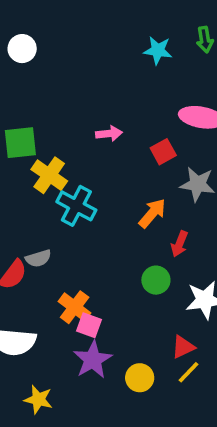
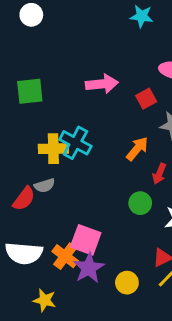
pink arrow: (109, 134) -> (102, 84), size x1.5
yellow cross: (49, 175) -> (53, 149), moved, turned -36
orange cross: (75, 307) -> (65, 256), moved
pink square: (89, 325) -> (86, 240), size x1.5

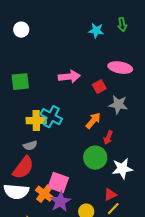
red semicircle: (24, 199) -> (23, 168), moved, size x1.4
green circle: (140, 203) -> (95, 158), size x1.5

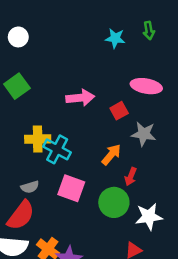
green square: (20, 82) -> (17, 86), moved, turned -30
yellow cross: (36, 121) -> (38, 139), moved
pink square: (58, 183) -> (71, 188), moved

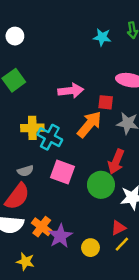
red square: (119, 111) -> (106, 102), turned 35
orange arrow: (111, 155) -> (89, 124), moved, size x1.4
red arrow: (131, 177) -> (116, 162), size x1.5

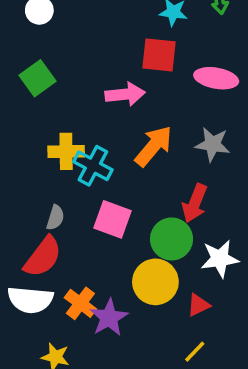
red square: (106, 102) -> (159, 55), moved, size x1.5
gray semicircle: (25, 171) -> (55, 218), turned -56
yellow line: (122, 244) -> (195, 352), moved
yellow circle: (90, 248) -> (155, 282), moved, size x1.6

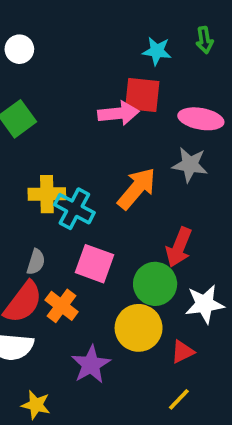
pink arrow: (125, 94) -> (118, 113), moved
gray star: (213, 144) -> (190, 165), moved
orange cross: (80, 303) -> (62, 306), moved

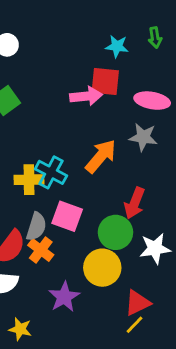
yellow cross: (47, 194) -> (29, 180), moved
gray semicircle: (36, 262) -> (36, 227), moved, size x1.4
red triangle: (183, 352) -> (137, 303), moved, size x1.4

